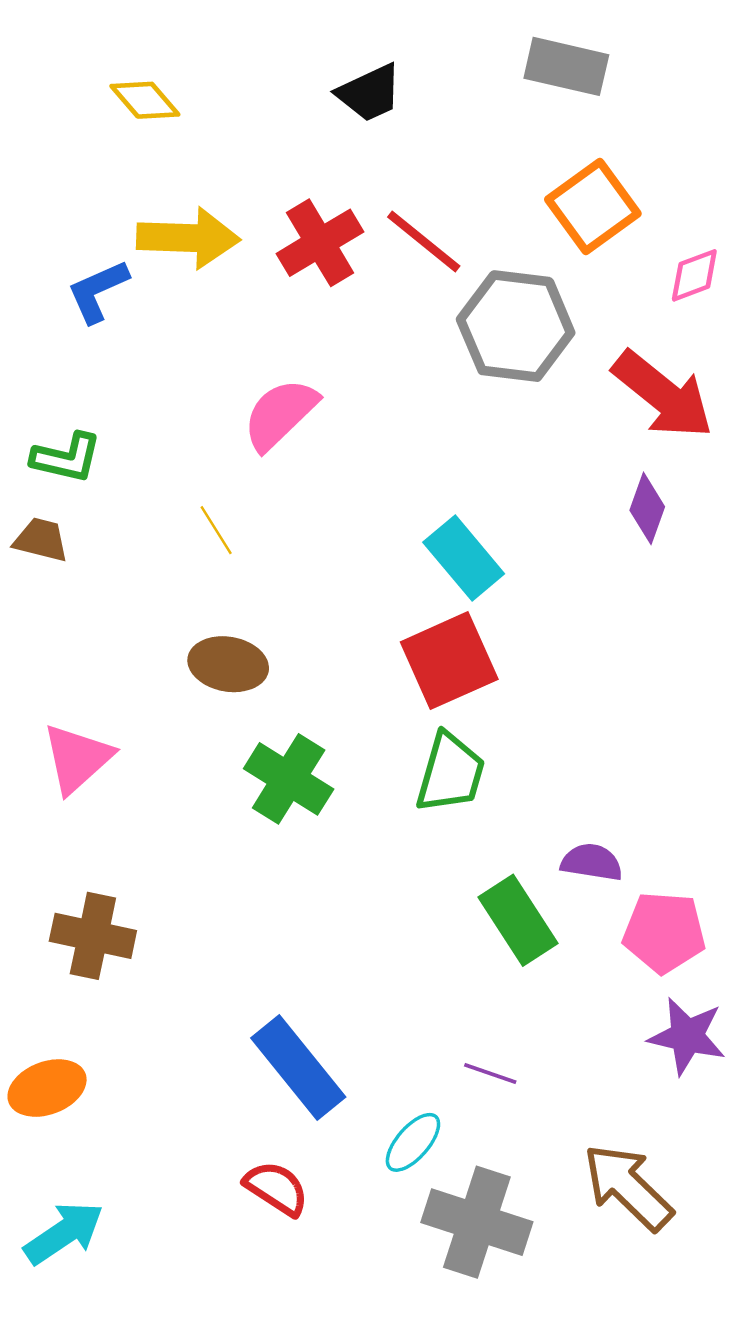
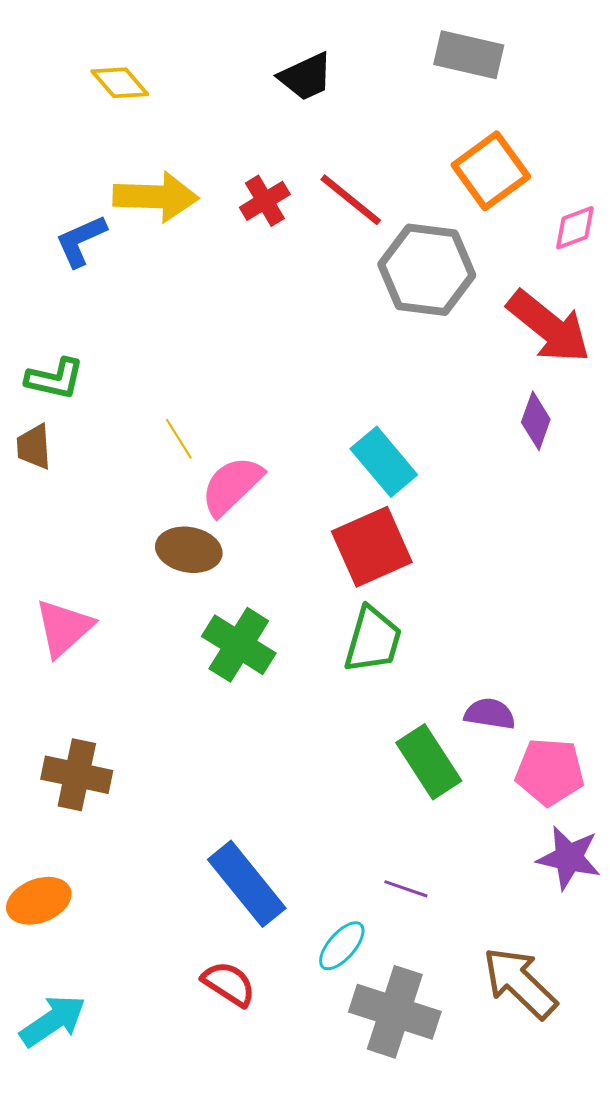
red cross: (320, 243) -> (265, 201), size x0.7
pink semicircle: (280, 414) -> (232, 486), moved
brown trapezoid: (41, 540) -> (34, 447), turned -108

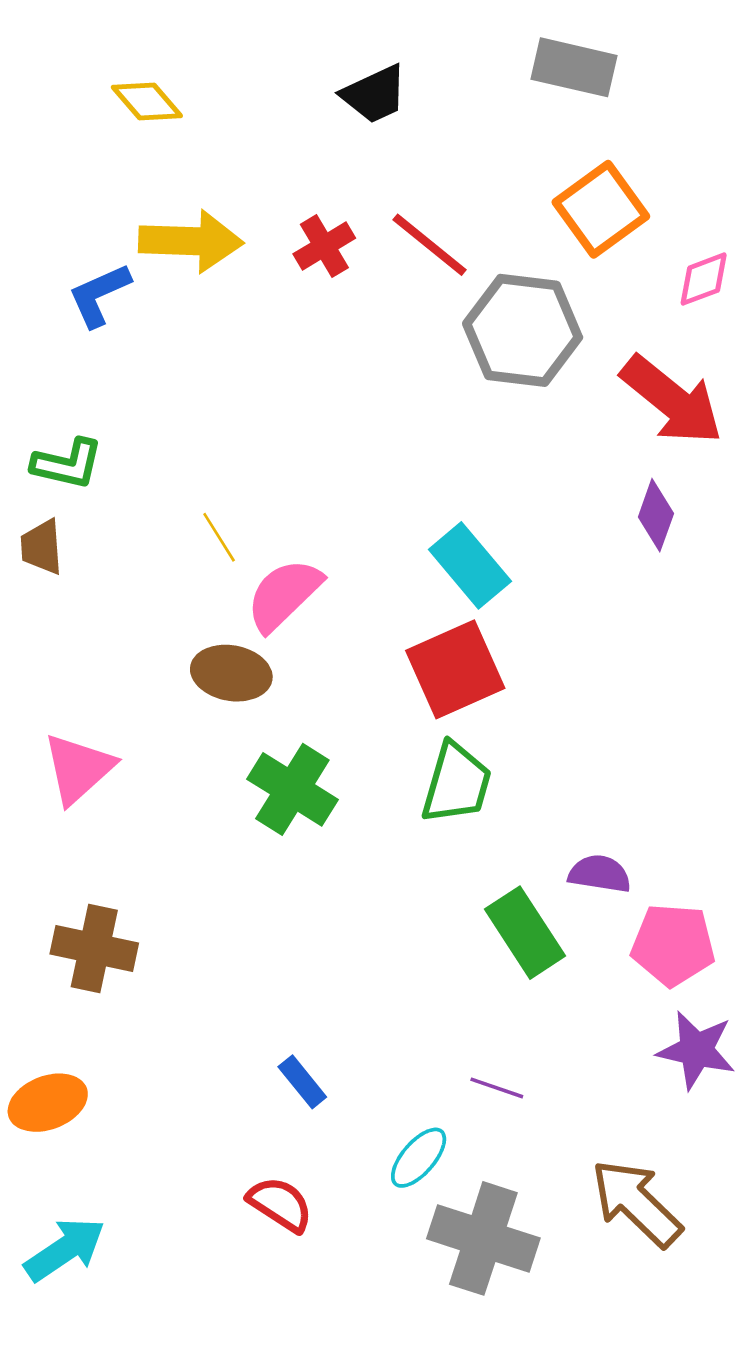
blue rectangle: (247, 884) -> (302, 1082), size x0.5

